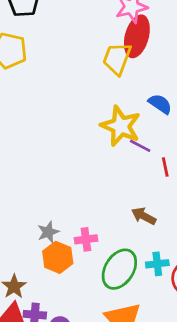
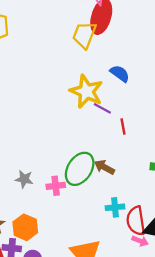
gray star: (48, 232) -> (24, 179), turned 30
orange hexagon: (58, 257) -> (25, 227), moved
green ellipse: (119, 269) -> (80, 169), moved

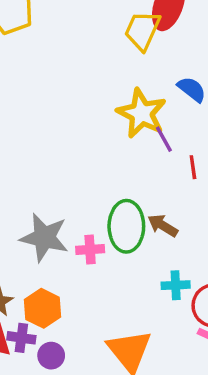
purple line: (102, 108) -> (164, 139), turned 30
green ellipse: (80, 169) -> (126, 226), turned -36
gray star: (24, 179) -> (44, 238), size x1.8

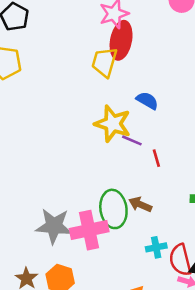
purple line: (164, 139) -> (132, 140), turned -30
pink cross: (90, 250) -> (89, 230), size x1.8

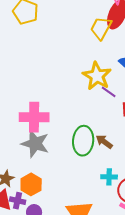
pink cross: (89, 230) -> (34, 117), moved

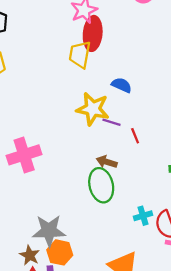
pink cross: (34, 117) -> (24, 155), moved
brown arrow: (104, 142) -> (107, 162), moved
gray star: (35, 144) -> (49, 231), moved

